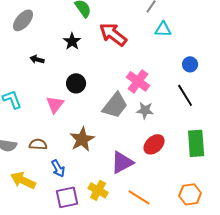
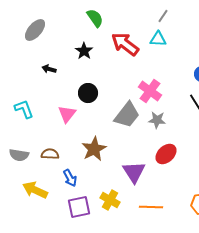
cyan triangle: (163, 29) -> (158, 39), moved
purple triangle: (122, 162) -> (134, 172), turned -35
orange line: (139, 197) -> (151, 207), turned -30

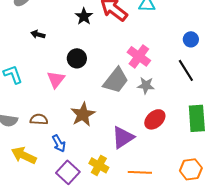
black star: (84, 51) -> (84, 16), moved
purple triangle: (134, 172) -> (123, 137), turned 30
purple square: (79, 207) -> (68, 172), turned -35

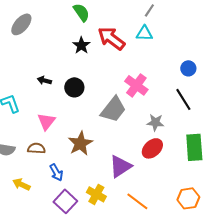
black arrow: (38, 34) -> (44, 80), moved
pink triangle: (56, 79) -> (46, 121), moved
gray star: (146, 85) -> (155, 122), moved
yellow arrow: (24, 155) -> (21, 184), size x0.7
orange line: (140, 172) -> (137, 201), turned 35

